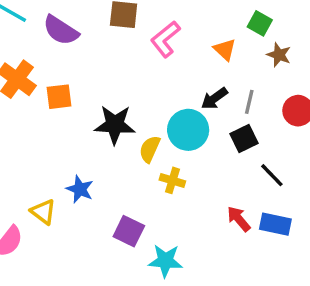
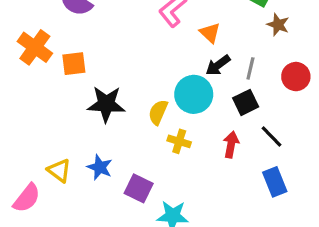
orange triangle: (225, 50) -> (210, 33), moved
black star: (115, 125) -> (106, 104), moved
blue star: (80, 189) -> (100, 167), moved
red arrow: (239, 219) -> (231, 145), moved, turned 50
blue rectangle: (275, 224) -> (275, 182), turned 56

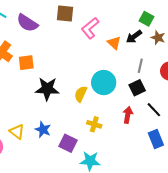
black arrow: (218, 65) -> (134, 37), moved
yellow cross: (179, 141) -> (94, 124), moved

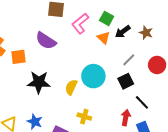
green square: (147, 19) -> (107, 18), moved
purple semicircle: (27, 23) -> (46, 41), moved
gray line: (140, 66) -> (129, 60), turned 32
red arrow: (128, 115) -> (126, 118), moved

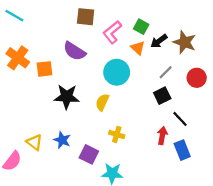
brown star: (146, 33) -> (184, 42), size x1.5
cyan circle: (93, 76) -> (117, 72), moved

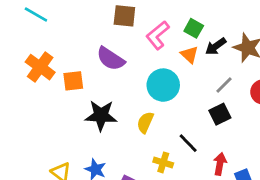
black line: (180, 119) -> (188, 143), moved

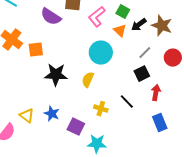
purple semicircle: (111, 59) -> (51, 17), moved
black line: (188, 143) -> (127, 102), moved
red arrow: (220, 164) -> (156, 93), moved

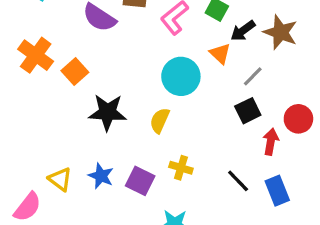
orange triangle: (120, 31) -> (220, 54), moved
orange square: (36, 50) -> (75, 71), turned -35
red circle: (173, 58) -> (298, 119), moved
black line: (127, 102) -> (238, 181), moved
purple square: (76, 127) -> (140, 181), moved

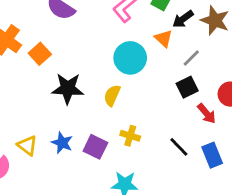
red arrow: (271, 142) -> (207, 113), turned 130

